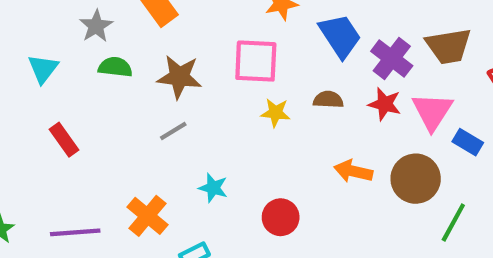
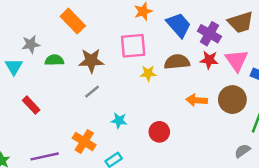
gray star: (96, 26) -> (31, 44), moved, turned 30
brown semicircle: (328, 100) -> (177, 62), size x1.5

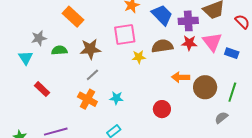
purple cross: (209, 34) -> (188, 21), turned -30
brown circle: (232, 100) -> (205, 87), moved
red circle: (159, 132) -> (162, 109), moved
orange cross: (84, 141) -> (87, 99), moved

